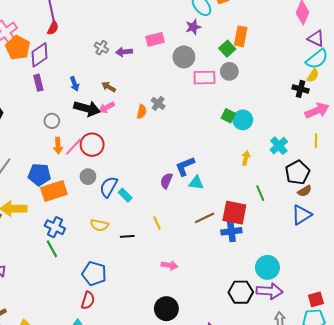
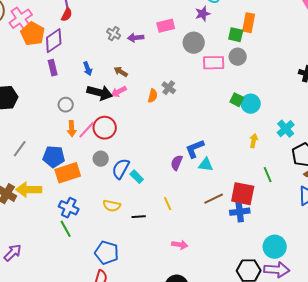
green square: (227, 49) -> (236, 35), turned -35

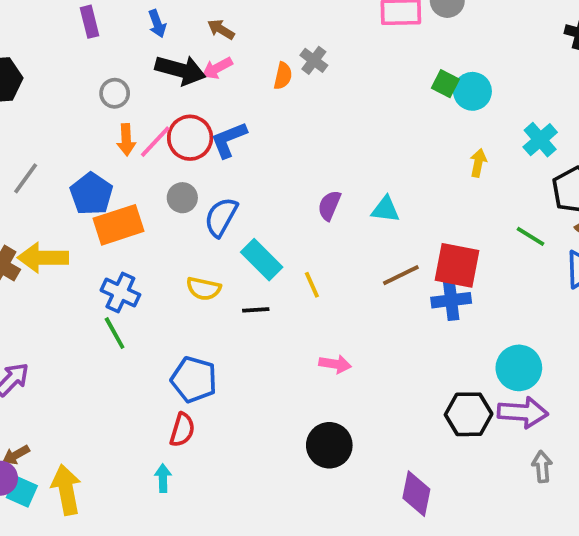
blue L-shape: (195, 149) -> (229, 140), moved
blue pentagon: (54, 157) -> (91, 194), turned 30
green line: (268, 175) -> (530, 236), moved, turned -35
cyan rectangle: (137, 177) -> (262, 260), moved, size x1.5

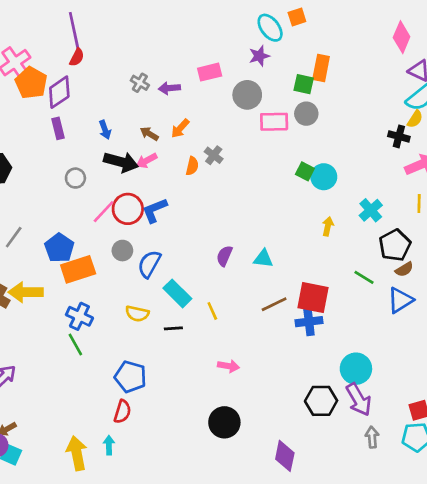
orange arrow: (126, 140) -> (180, 128), moved, turned 45
purple arrow: (523, 412) -> (359, 400), turned 56
yellow arrow: (66, 490) -> (77, 453), moved

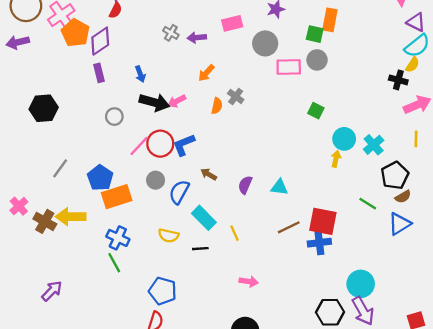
brown arrow: (149, 134) -> (209, 174), moved
cyan circle: (324, 177) -> (344, 139), moved

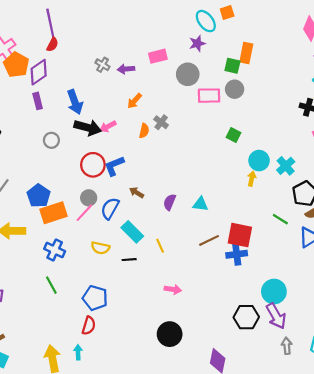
blue arrow: (140, 74) -> (75, 102), size x1.6
pink line: (139, 146) -> (84, 213), moved
green line: (114, 263) -> (51, 285), moved

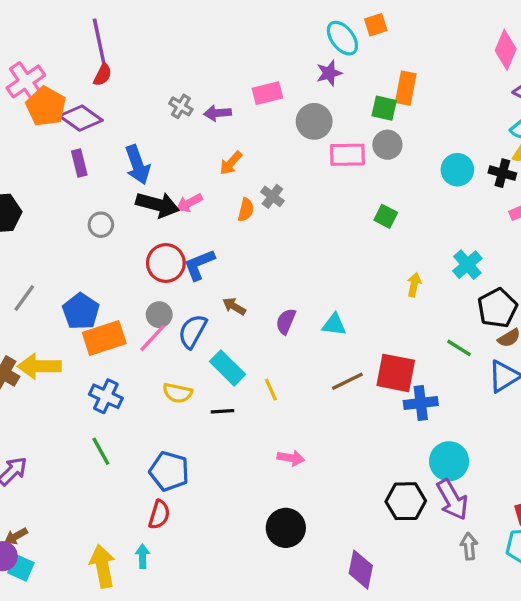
purple diamond: (39, 72) -> (81, 118), turned 70
cyan circle: (259, 161) -> (457, 170), moved
blue cross: (237, 254) -> (421, 403), moved

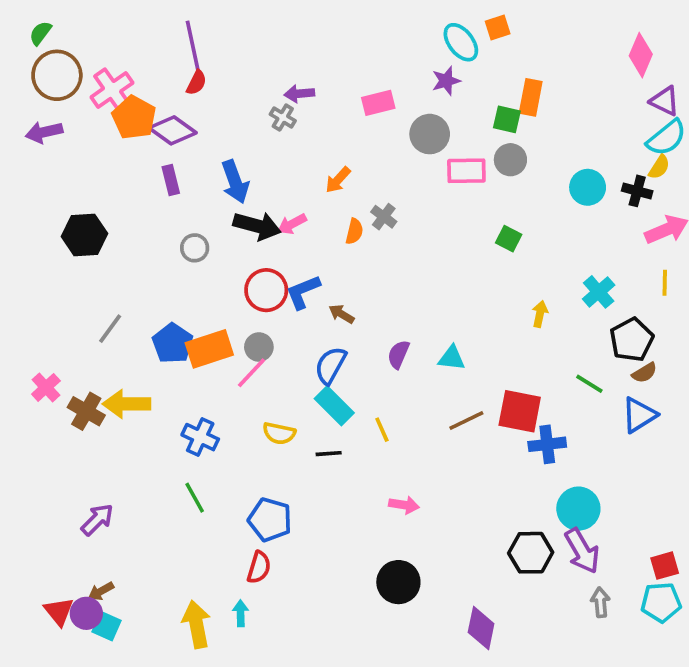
purple arrow: (218, 113) -> (299, 94), moved
brown arrow: (234, 306) -> (342, 314), moved
blue semicircle: (193, 331) -> (331, 365), moved
orange rectangle: (104, 338) -> (209, 349), moved

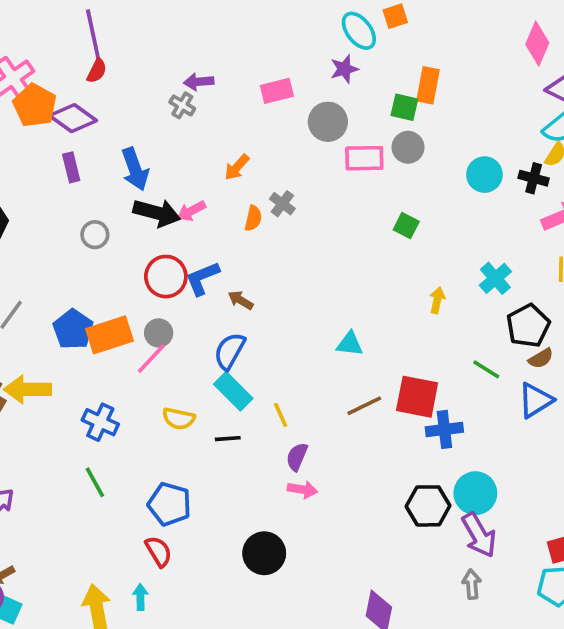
purple semicircle: (398, 354) -> (297, 457), moved
black hexagon: (531, 553) -> (428, 506), moved
red semicircle: (259, 567) -> (159, 551), turned -48
black circle: (398, 582) -> (264, 553), moved
gray arrow: (600, 602) -> (472, 584), moved

